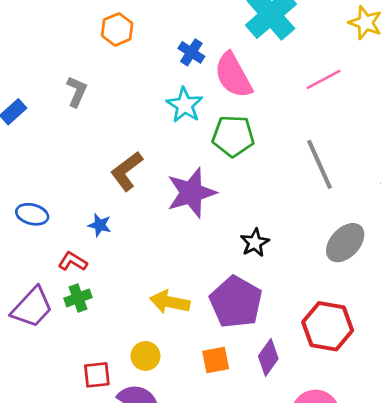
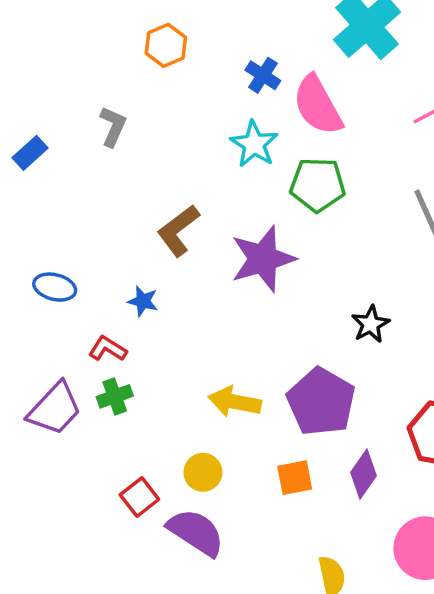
black star: (255, 243) -> (371, 324), moved
red square: (97, 375) -> (139, 497), turned -32

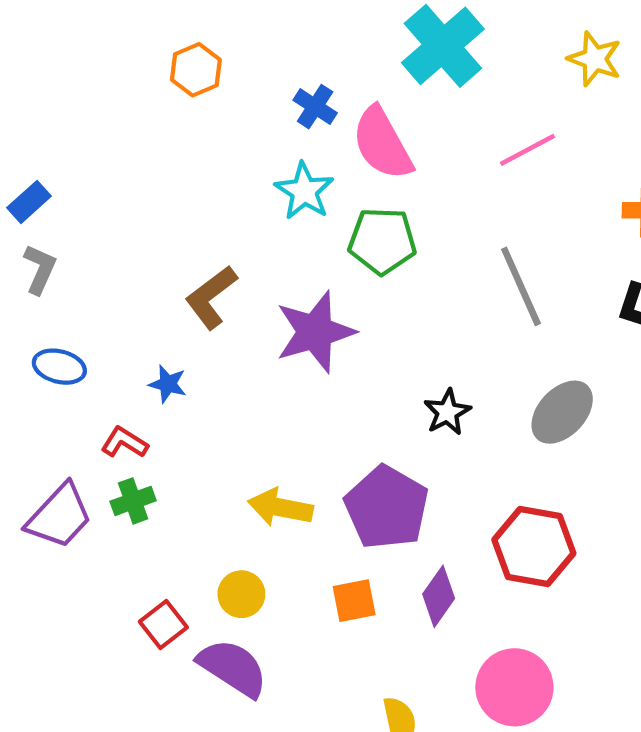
gray L-shape: (113, 126) -> (40, 269), moved

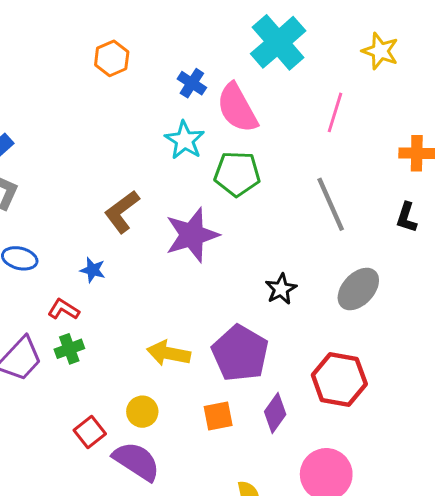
pink line: (527, 150) -> (335, 112), turned -45

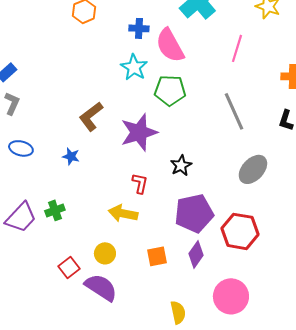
blue cross: (192, 83) -> (139, 28), turned -30
black star: (281, 289) -> (181, 165), moved
red L-shape: (63, 309) -> (140, 183), moved, turned 70
purple pentagon: (240, 353) -> (194, 213), moved, turned 30

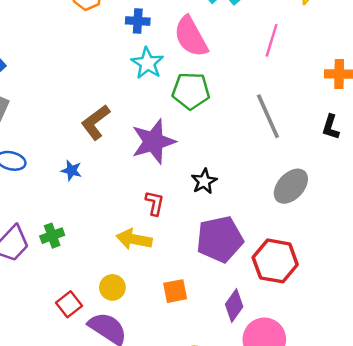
blue cross: (139, 28) -> (138, 21), moved
purple diamond: (196, 254) -> (234, 306), moved

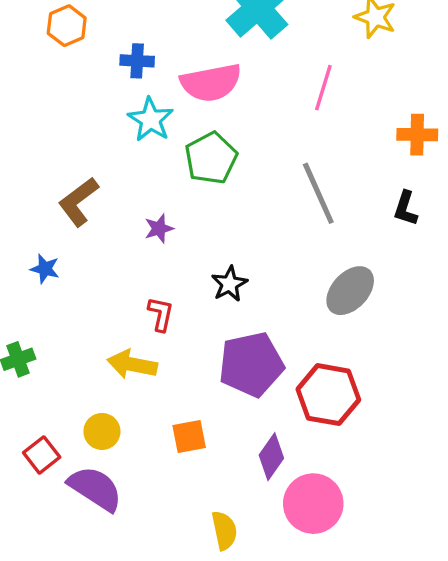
pink semicircle: (191, 37) -> (211, 83), turned -72
green pentagon: (191, 91) -> (211, 158), turned -30
purple star: (153, 142) -> (159, 229), size x0.5

